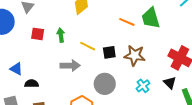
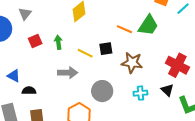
green trapezoid: (151, 18) -> (148, 25), turned -130
red square: (38, 34) -> (35, 41), turned -32
black square: (109, 52) -> (106, 49), moved
cyan cross: (143, 86) -> (140, 93), turned 32

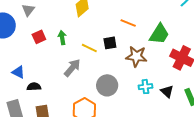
green trapezoid: (148, 25) -> (159, 34), moved
gray arrow: (68, 73) -> (72, 68), turned -48
black triangle: (167, 90) -> (167, 91), moved

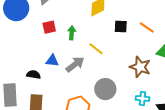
orange line: (128, 23) -> (147, 27), moved
black square: (110, 43) -> (121, 26), moved
blue triangle: (18, 72) -> (52, 61), moved, turned -32

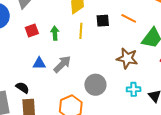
yellow line: (96, 49) -> (81, 31), moved, turned 63
black semicircle: (34, 75) -> (23, 88), moved, turned 32

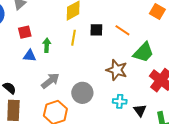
green arrow: (55, 33) -> (47, 45), moved
blue triangle: (39, 63) -> (30, 56), moved
gray arrow: (62, 64) -> (50, 81), moved

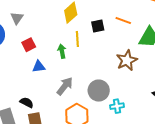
green arrow: (47, 45) -> (62, 51), moved
brown star: (117, 70) -> (127, 60), turned -30
cyan cross: (120, 101) -> (117, 106), moved

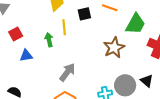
gray arrow: (65, 86) -> (67, 72), moved
gray circle: (99, 91) -> (125, 85), moved

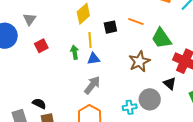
green trapezoid: (136, 24) -> (161, 38), turned 115
blue triangle: (26, 56) -> (94, 59), moved
black triangle: (147, 81) -> (170, 83), moved

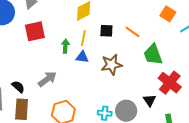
red square: (41, 46) -> (35, 31), size x1.5
brown star: (139, 61) -> (111, 65), moved
gray arrow: (92, 85) -> (47, 79), moved

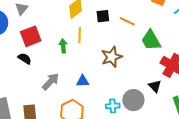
black square: (106, 31) -> (103, 16), moved
blue triangle: (82, 57) -> (83, 81), moved
black semicircle: (18, 87) -> (25, 59), moved

